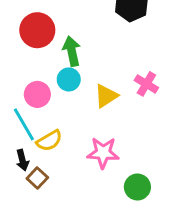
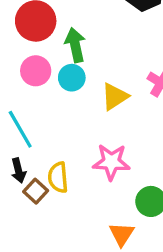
pink circle: (37, 94) -> (36, 71), moved
yellow semicircle: (49, 141) -> (58, 177), moved, turned 115

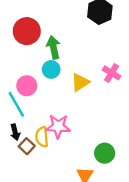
pink circle: (36, 71) -> (27, 86), moved
pink star: (111, 162) -> (58, 126), moved

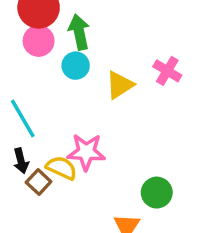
pink circle: (27, 86) -> (39, 41), moved
yellow semicircle: (42, 137) -> (61, 168), turned 120

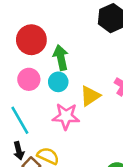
pink circle: (39, 41) -> (29, 79), moved
pink star: (86, 152) -> (66, 116), moved

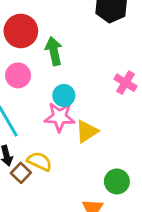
cyan circle: (58, 82) -> (64, 95), moved
yellow triangle: (90, 96) -> (87, 131), moved

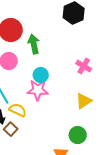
yellow triangle: (87, 131) -> (84, 101), moved
yellow semicircle: (39, 161) -> (18, 110), moved

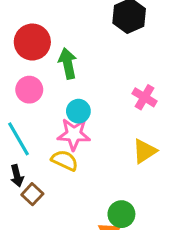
yellow semicircle: (18, 110) -> (65, 160), moved
green circle: (78, 135) -> (121, 214), moved

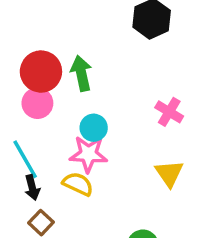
red circle: (32, 42) -> (41, 72), moved
yellow triangle: (144, 151) -> (169, 173), turned -32
black arrow: (17, 176) -> (32, 187), moved

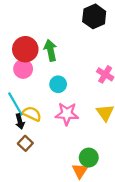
pink star: (88, 154) -> (67, 114), moved
yellow semicircle: (78, 184) -> (32, 114), moved

